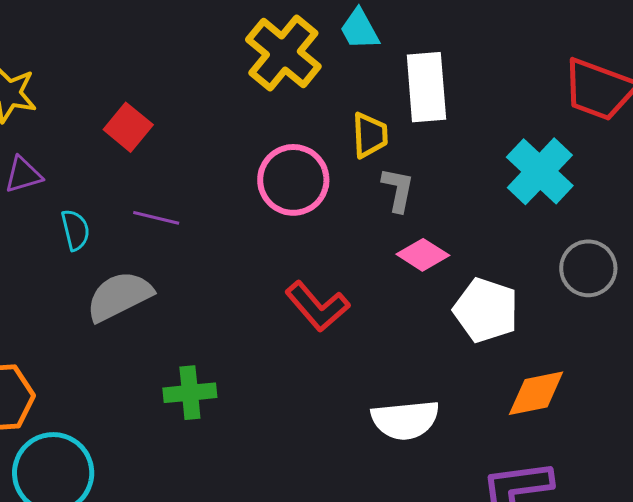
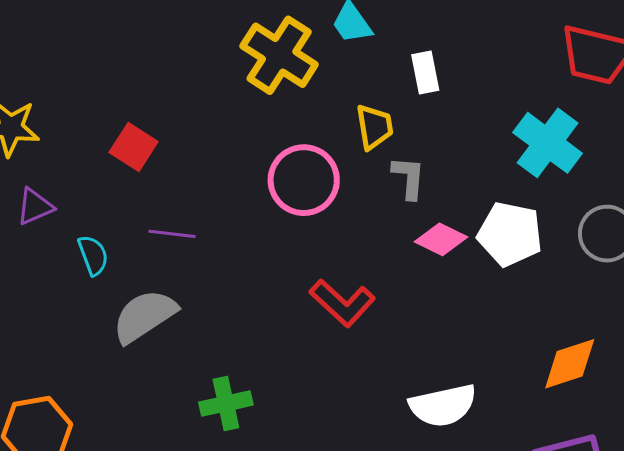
white rectangle: (426, 87) -> (425, 72), size x0.6
white pentagon: (486, 310) -> (510, 234), moved

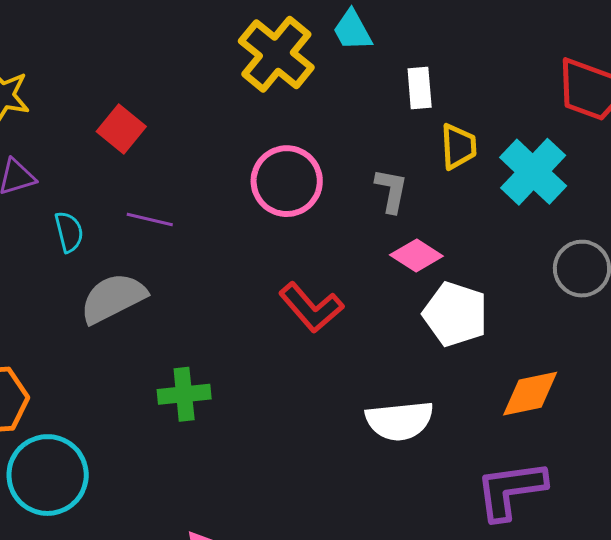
yellow trapezoid: (374, 127) -> (458, 146), moved
white pentagon: (510, 234) -> (455, 314), moved

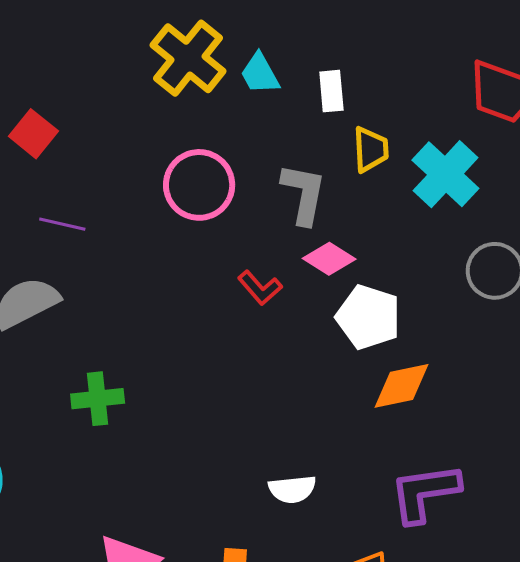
cyan trapezoid: (352, 30) -> (260, 74), moved
gray L-shape: (391, 190) -> (304, 194), size x1.4
red L-shape: (311, 307) -> (260, 288), moved, size x0.7
orange diamond: (530, 394) -> (401, 386), moved
white semicircle: (399, 421) -> (292, 489), moved, size x0.7

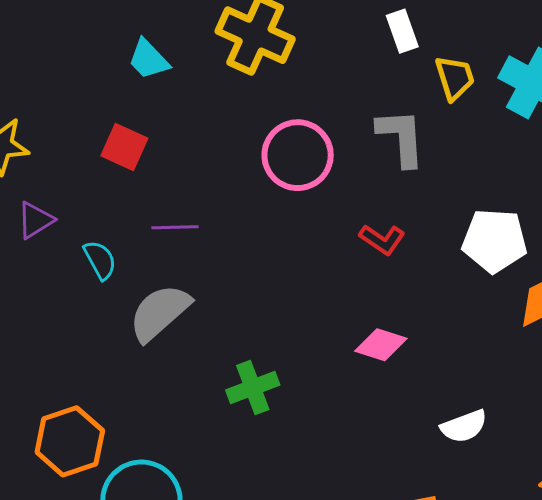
cyan trapezoid: (260, 74) -> (149, 59), moved
pink diamond: (329, 259) -> (381, 345), moved

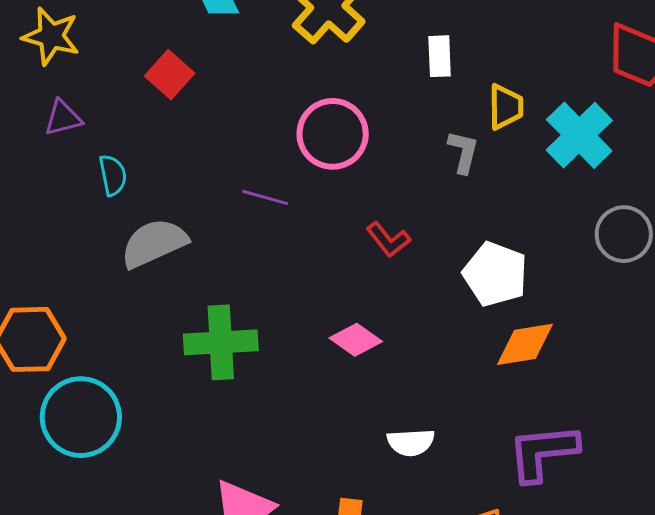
white rectangle: (402, 31) -> (440, 56), moved
gray L-shape: (401, 137) -> (463, 152), moved, size x0.7
purple line: (175, 227) -> (265, 197), moved
green cross: (253, 387) -> (221, 342), size x1.4

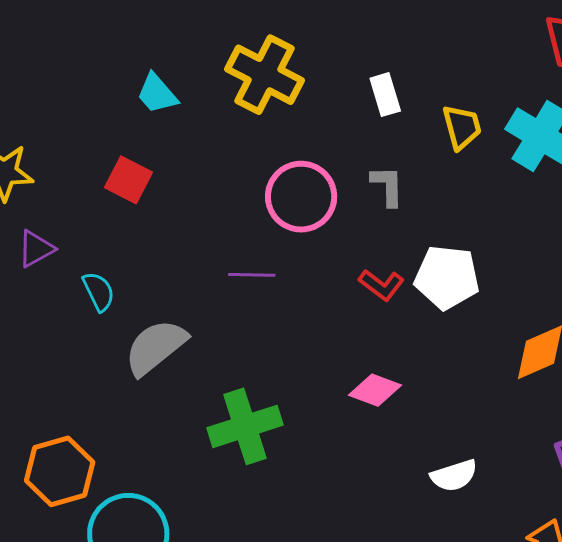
gray L-shape: (463, 152) -> (387, 186), moved
white pentagon: (495, 274) -> (447, 277), moved

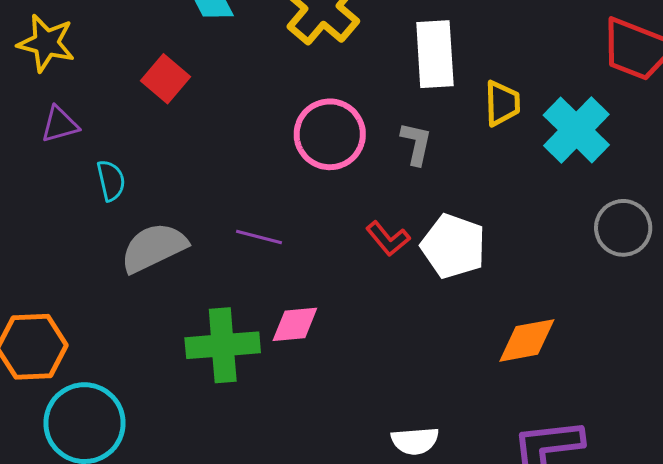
white rectangle: (385, 95) -> (435, 54), size x1.6
purple line: (252, 275) -> (259, 237), moved
pink diamond: (375, 390) -> (295, 324), moved, turned -39

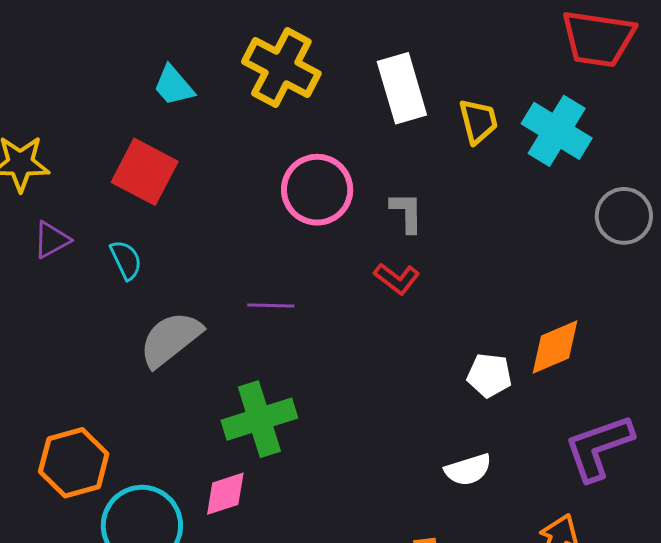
red square: (166, 79) -> (145, 172), size x1.4
gray L-shape: (416, 144) -> (407, 212), moved
cyan semicircle: (111, 181) -> (126, 260), moved
white pentagon: (453, 246) -> (489, 375), moved, size x0.7
pink diamond: (295, 324) -> (225, 494), moved

